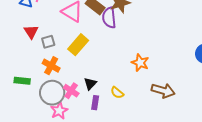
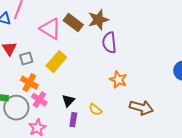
purple semicircle: (109, 18) -> (109, 43), moved
pink cross: (71, 91) -> (39, 100), moved
gray circle: (52, 93) -> (16, 108), moved

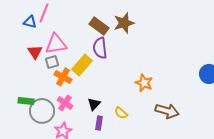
pink triangle: (50, 29) -> (56, 44), moved, turned -40
purple semicircle: (109, 43) -> (100, 48), moved
orange cross: (29, 83) -> (63, 77), moved

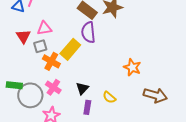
pink triangle: (56, 44) -> (44, 28), size x0.7

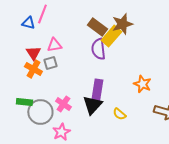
yellow rectangle: (70, 49) -> (111, 36), moved
orange cross: (51, 61) -> (33, 69), moved
black triangle: (82, 88) -> (92, 105), size x1.5
purple rectangle: (87, 107) -> (97, 90), moved, size x1.5

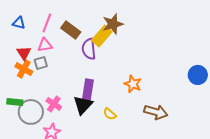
pink line: (42, 14) -> (47, 23), moved
brown rectangle: (97, 27) -> (71, 30), moved

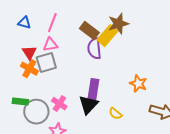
brown rectangle: (71, 30) -> (89, 31), moved
gray square: (41, 63) -> (46, 63), size x1.5

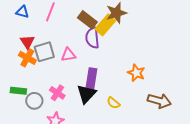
pink triangle: (50, 45) -> (68, 55), moved
gray circle: (36, 112) -> (34, 101), size x0.7

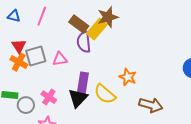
yellow semicircle: (113, 103) -> (105, 94), moved, size x1.6

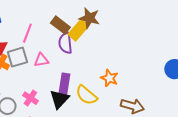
pink line: (42, 16) -> (27, 33), moved
brown star: (108, 17) -> (89, 18), turned 30

